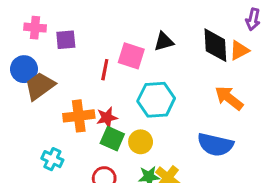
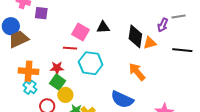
red line: (105, 70) -> (70, 48), moved, turned 72
orange cross: (79, 116) -> (29, 71), moved
yellow circle: (141, 142) -> (65, 95), moved
cyan cross: (52, 159) -> (30, 87), moved

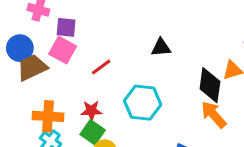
pink square: (81, 32) -> (63, 50), moved
black diamond: (135, 36) -> (210, 85), moved
red line: (70, 48) -> (101, 67), moved, turned -40

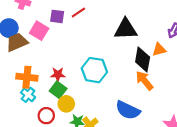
purple square: (66, 27) -> (57, 16), moved
black triangle: (161, 47) -> (126, 29), moved, size x1.6
red line: (101, 67) -> (78, 12), moved

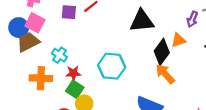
pink square: (39, 31) -> (35, 23), moved
black diamond: (143, 60) -> (162, 52), turned 30
cyan cross: (28, 95) -> (59, 55), moved

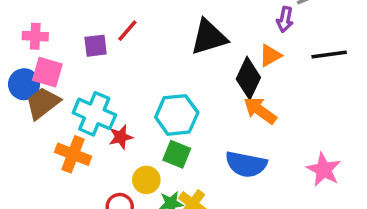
cyan cross: (59, 55) -> (94, 114), size x1.6
orange cross: (41, 78) -> (73, 154), turned 30
green square: (75, 89) -> (177, 154), moved

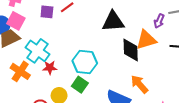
orange triangle: (270, 55) -> (146, 40), size x1.5
black diamond: (248, 78) -> (131, 50), turned -40
orange arrow: (260, 111) -> (139, 84), moved

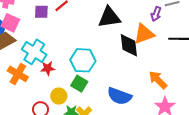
orange arrow: (139, 84) -> (158, 80), moved

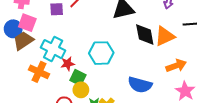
orange triangle: (144, 34) -> (165, 36), moved
orange arrow: (158, 80) -> (176, 66), turned 120
green square: (79, 84) -> (78, 78), moved

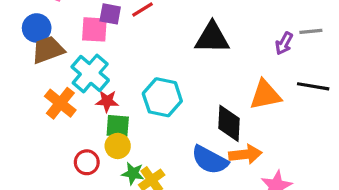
pink square: (27, 23) -> (94, 29), moved, turned -30
black diamond: (145, 34) -> (229, 123), moved
orange arrow: (176, 66) -> (245, 154), moved
green square: (78, 78) -> (118, 126), turned -35

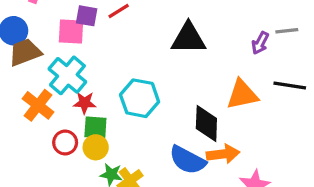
red circle: (87, 162) -> (65, 143), moved

